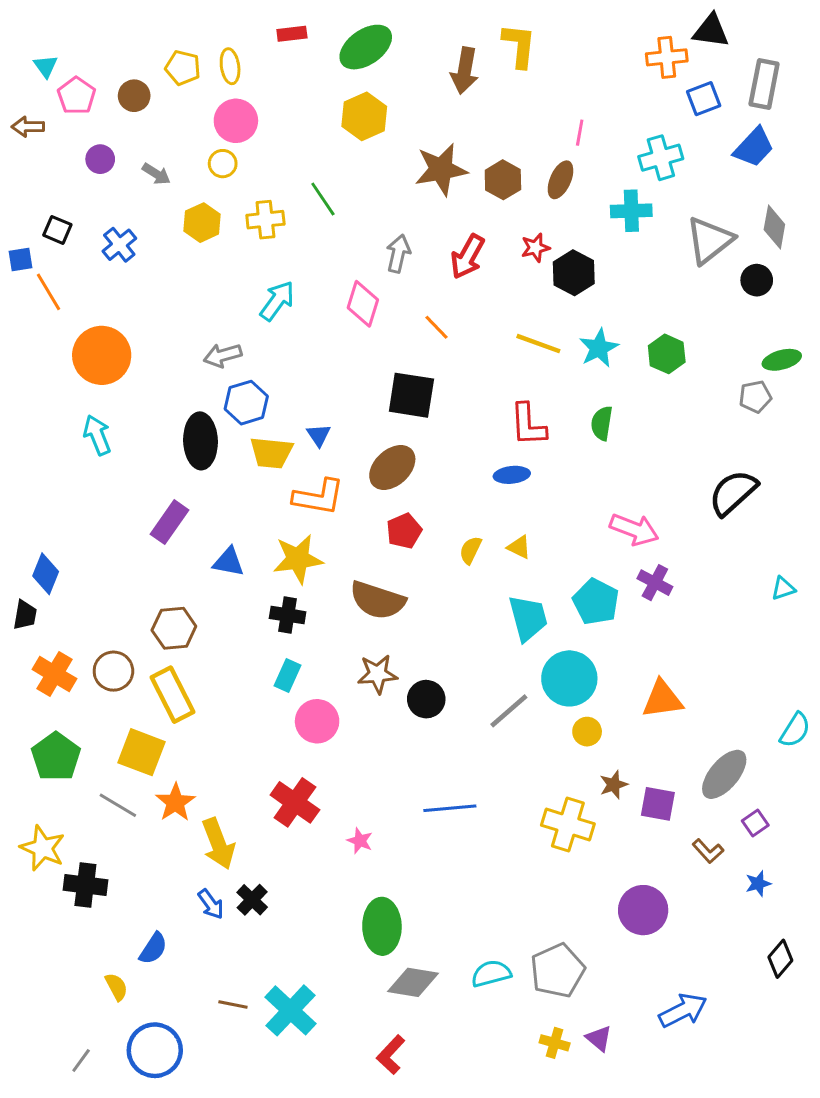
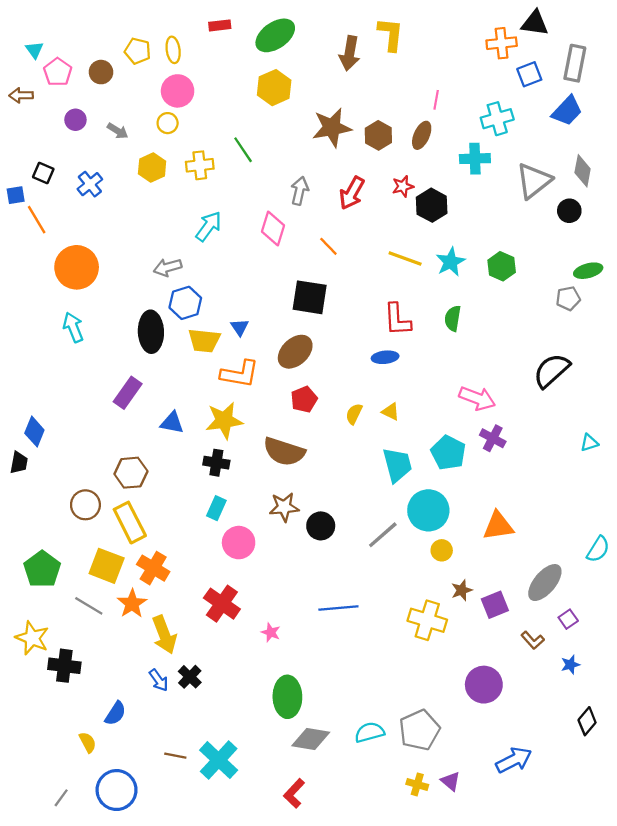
orange cross: (54, 674) -> (153, 568), moved
purple square: (658, 804) -> (495, 605), turned -32

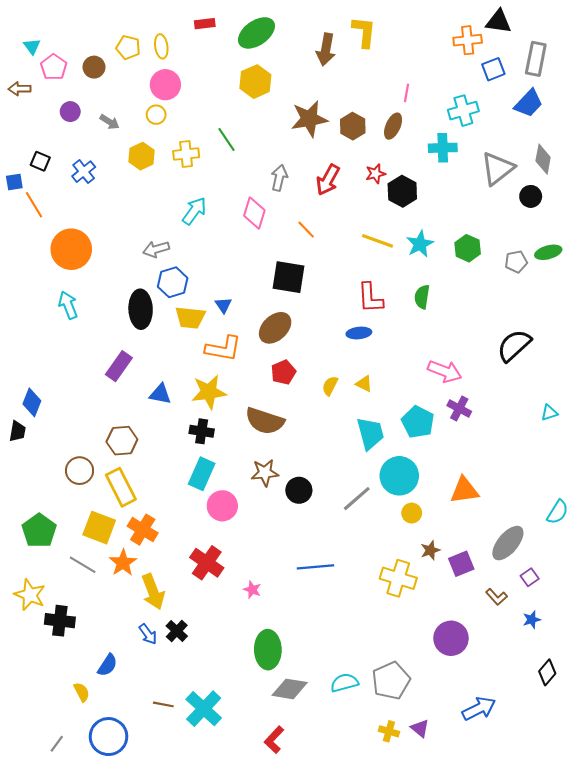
gray pentagon: (568, 298) -> (516, 262), moved
cyan rectangle: (216, 508) -> (202, 474), size x1.4

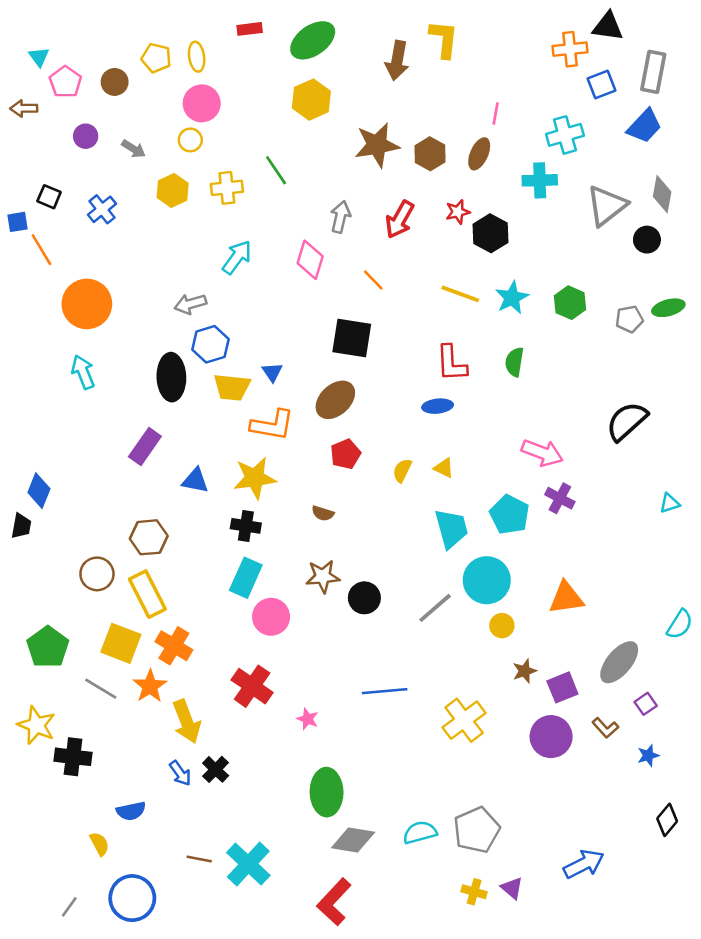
brown semicircle: (265, 421) -> (323, 513), size x0.5
yellow cross: (398, 578) -> (464, 720), moved, turned 36
purple circle: (451, 638) -> (551, 737), moved
blue semicircle: (107, 665) -> (131, 811), turned 45
red L-shape: (274, 740) -> (334, 902), size x1.4

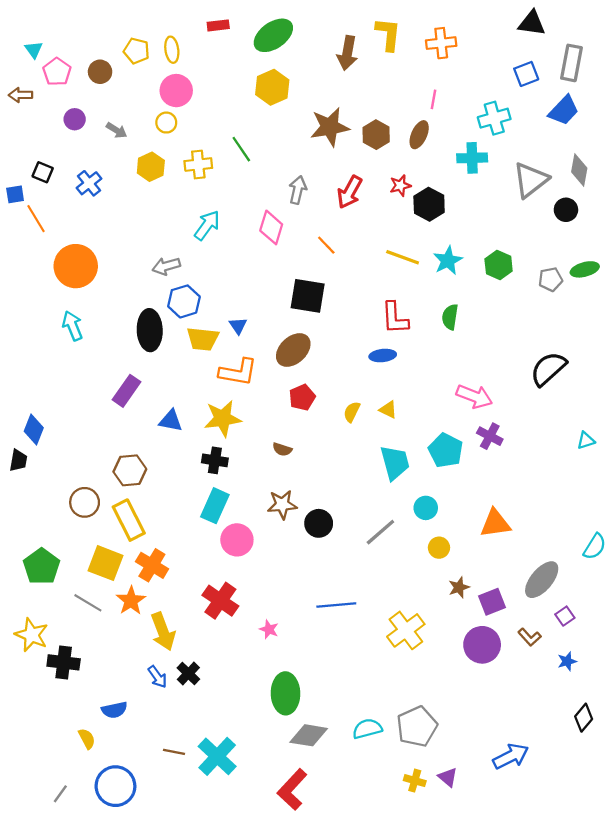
orange cross: (570, 49) -> (441, 43), moved
cyan circle: (487, 580) -> (426, 508), size x0.6

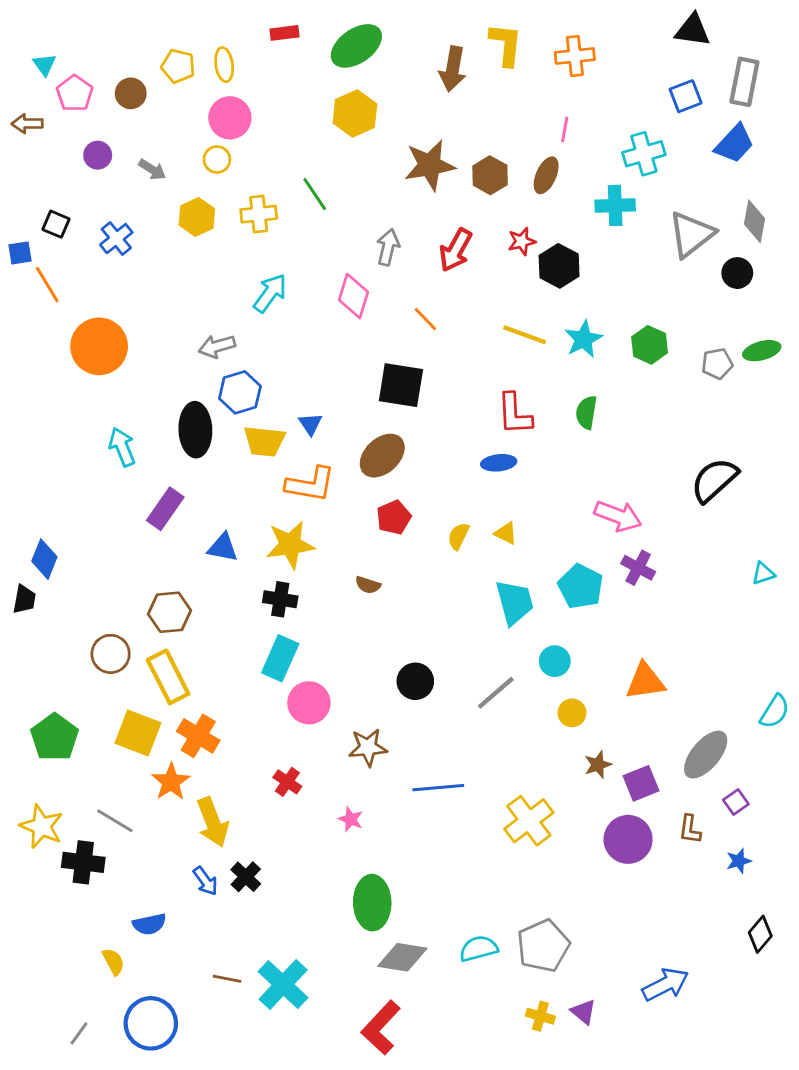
cyan arrow: (72, 326) -> (122, 447), moved
brown star: (282, 505) -> (368, 747), moved
red cross: (220, 601) -> (287, 782), size x0.6
gray line: (88, 603) -> (115, 821), moved
brown L-shape: (530, 637) -> (690, 829), turned 50

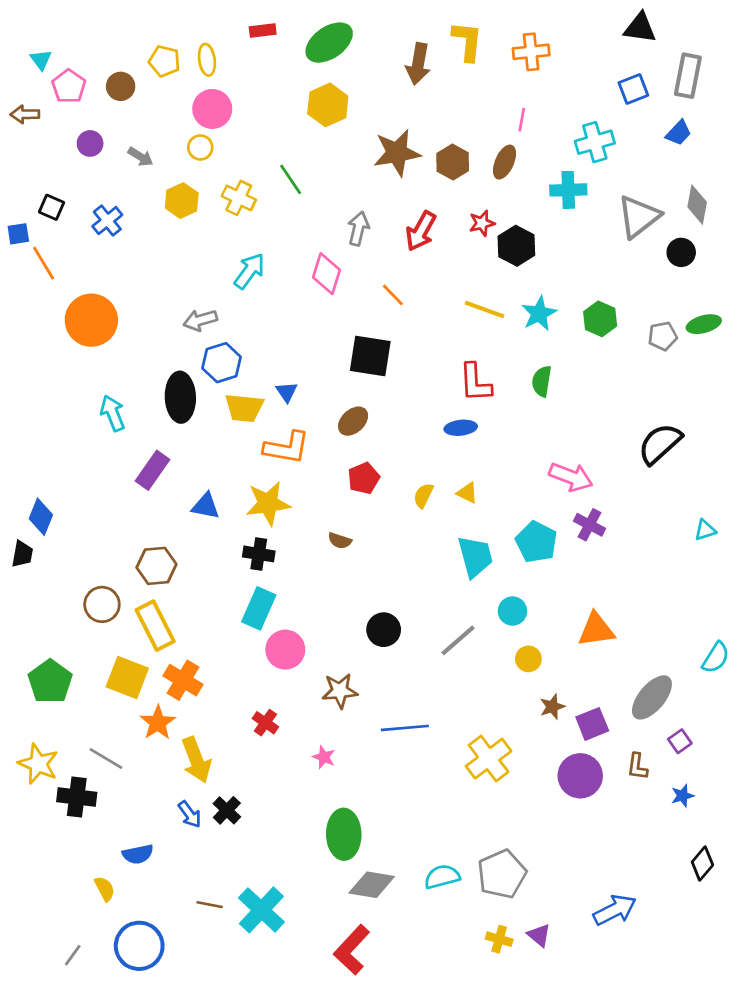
blue trapezoid: (734, 144) -> (679, 133), size x0.7
yellow cross: (259, 214) -> (239, 198), turned 32
brown ellipse: (382, 456) -> (353, 421), size x0.7

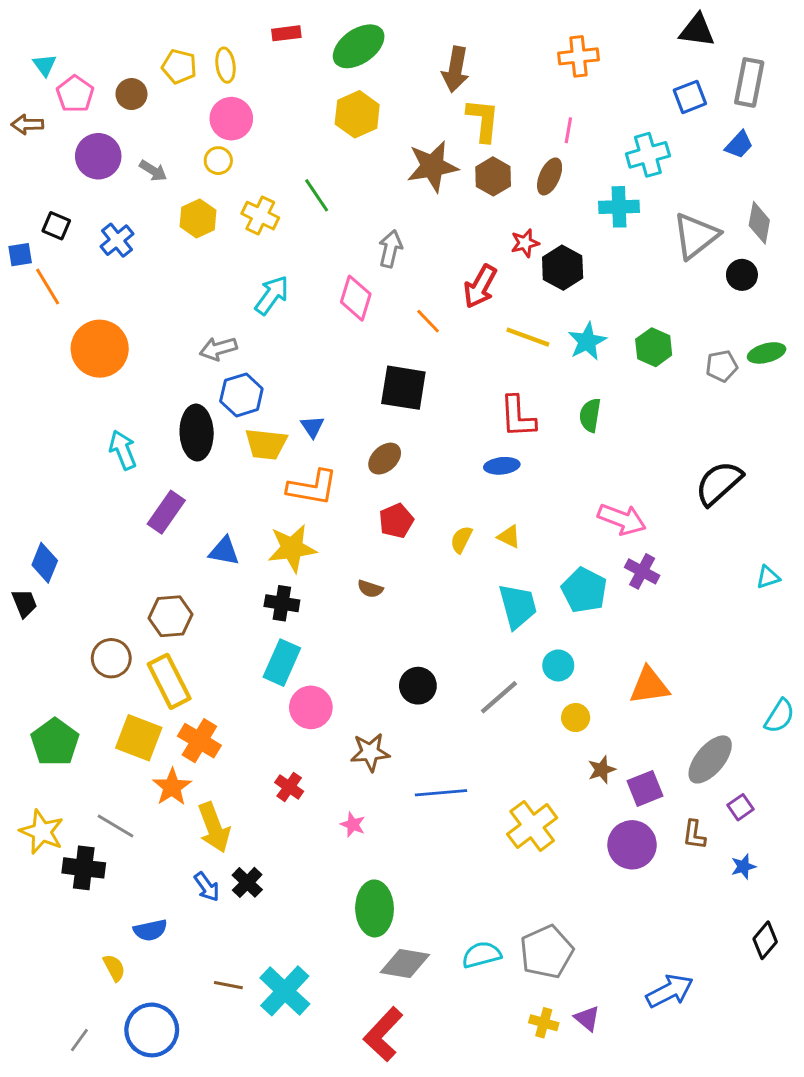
yellow L-shape: (467, 41) -> (483, 120), moved
purple circle: (90, 143) -> (98, 156), size x1.6
red arrow: (421, 231) -> (480, 286), moved
black trapezoid: (22, 554) -> (24, 603), turned -32

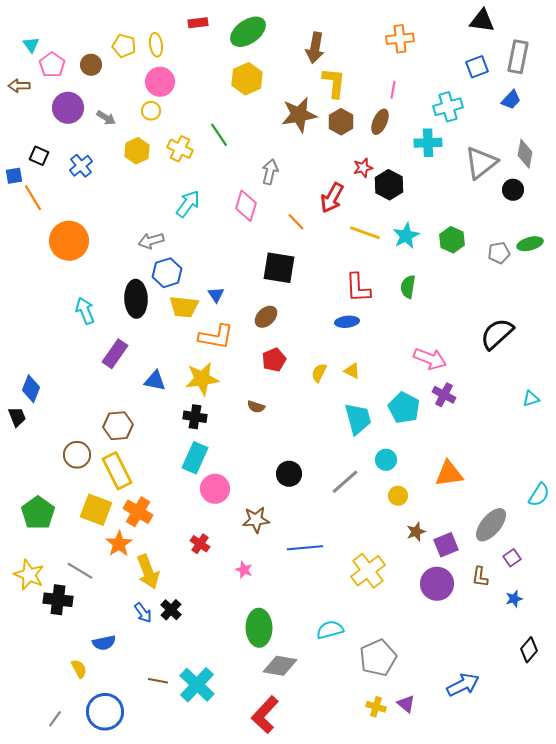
cyan semicircle: (482, 955) -> (330, 630), moved

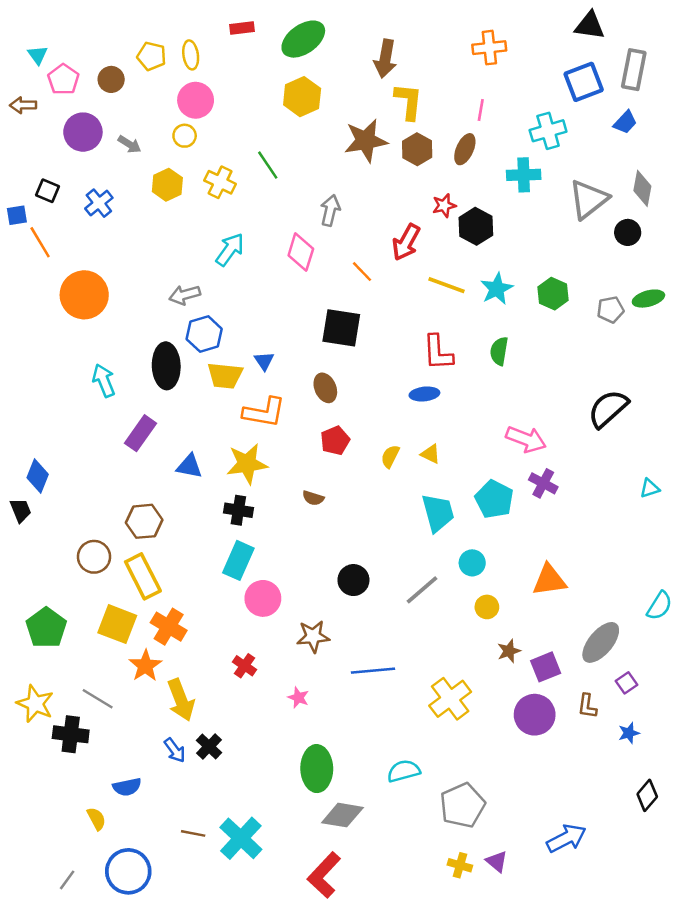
blue square: (477, 67) -> (584, 82), size x1.4
brown ellipse: (266, 317) -> (325, 388), turned -70

